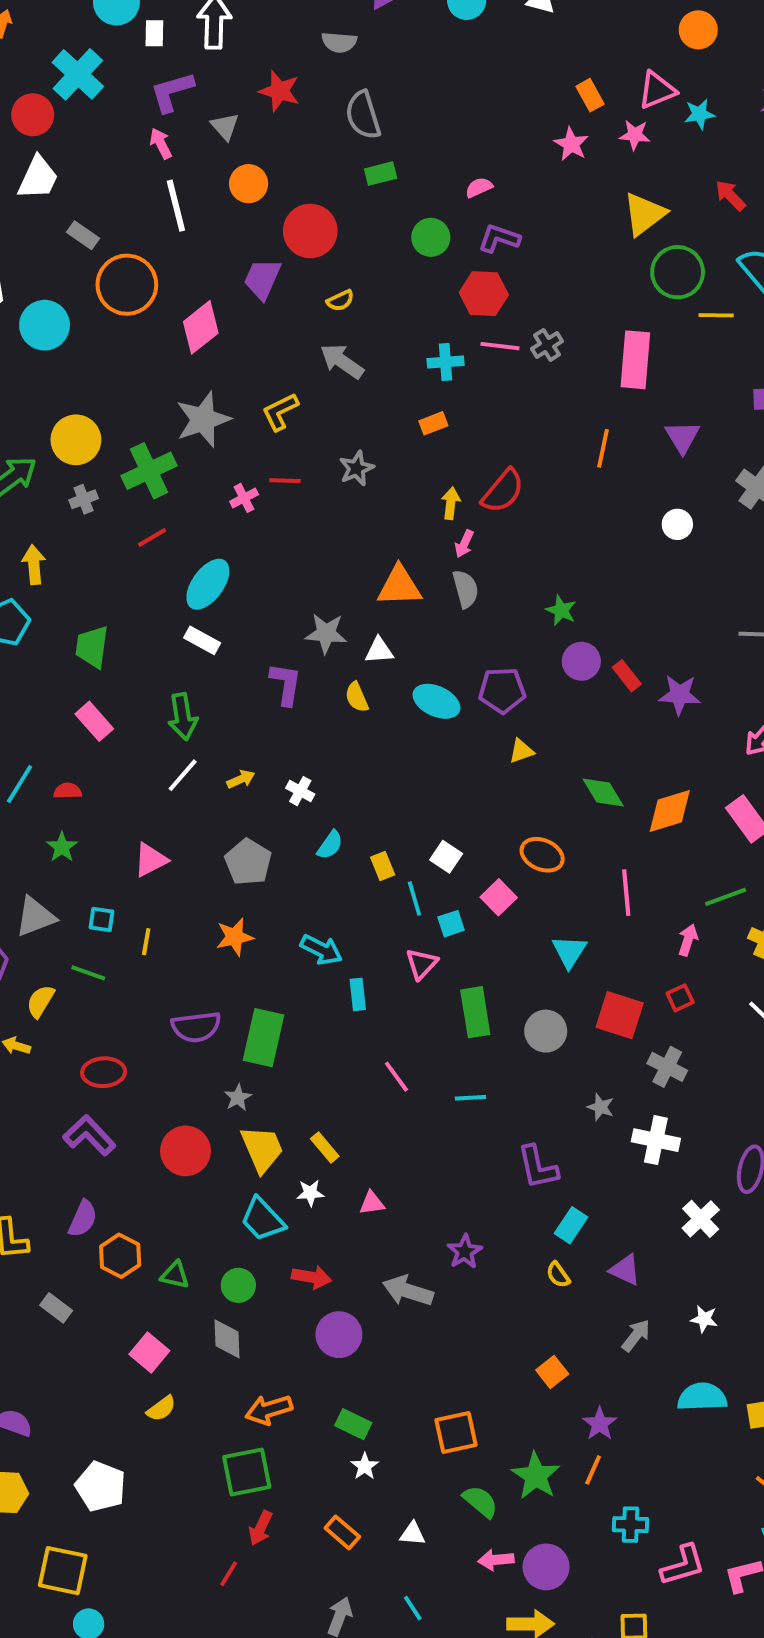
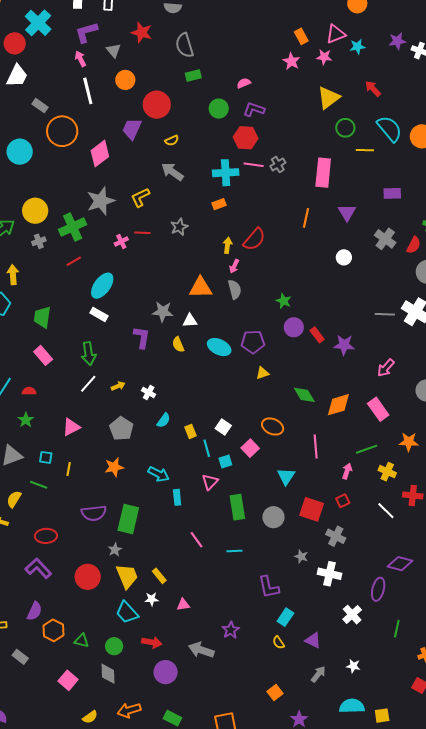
green circle: (678, 272) -> (345, 128), size x0.7
cyan cross: (446, 362) -> (226, 173), size x1.4
yellow semicircle: (161, 1409) -> (90, 717), moved

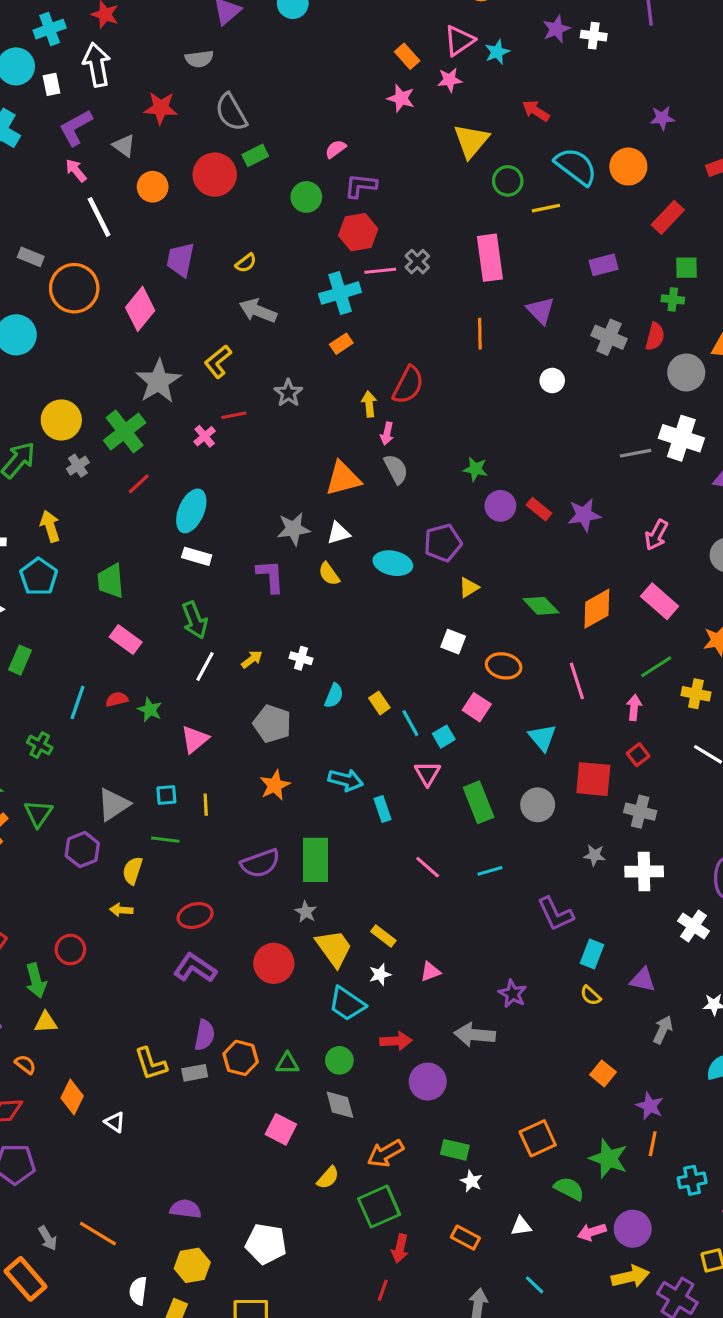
red circle: (157, 105) -> (215, 175), moved
green star: (26, 420) -> (150, 710), moved
white square: (223, 427) -> (453, 642), moved
gray rectangle: (20, 657) -> (195, 1073), moved, turned -35

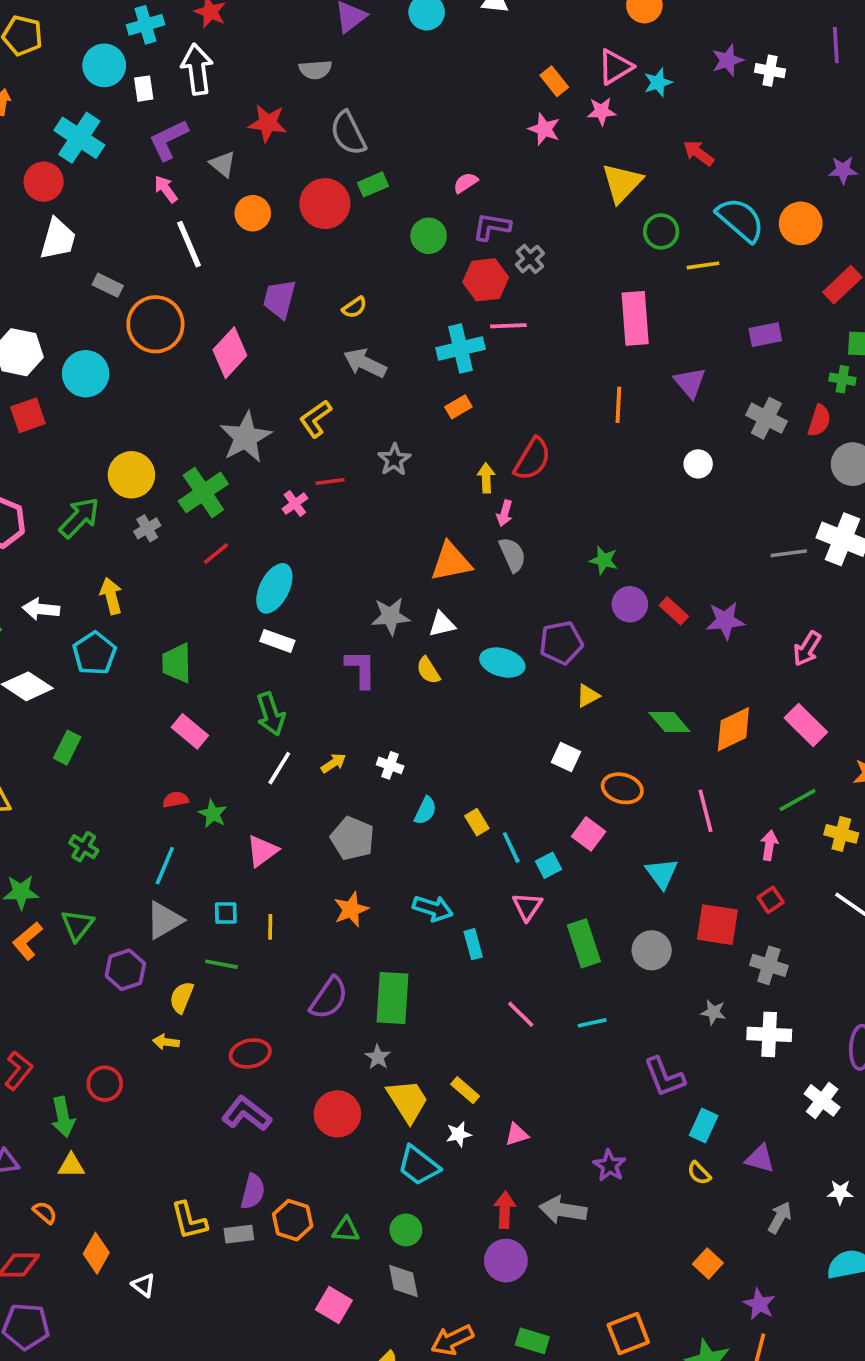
gray cross: (417, 262) -> (530, 259), moved
cyan line: (77, 702) -> (165, 866), moved
purple semicircle: (260, 863) -> (329, 998), turned -39
red arrow: (396, 1041) -> (505, 1210), moved, turned -88

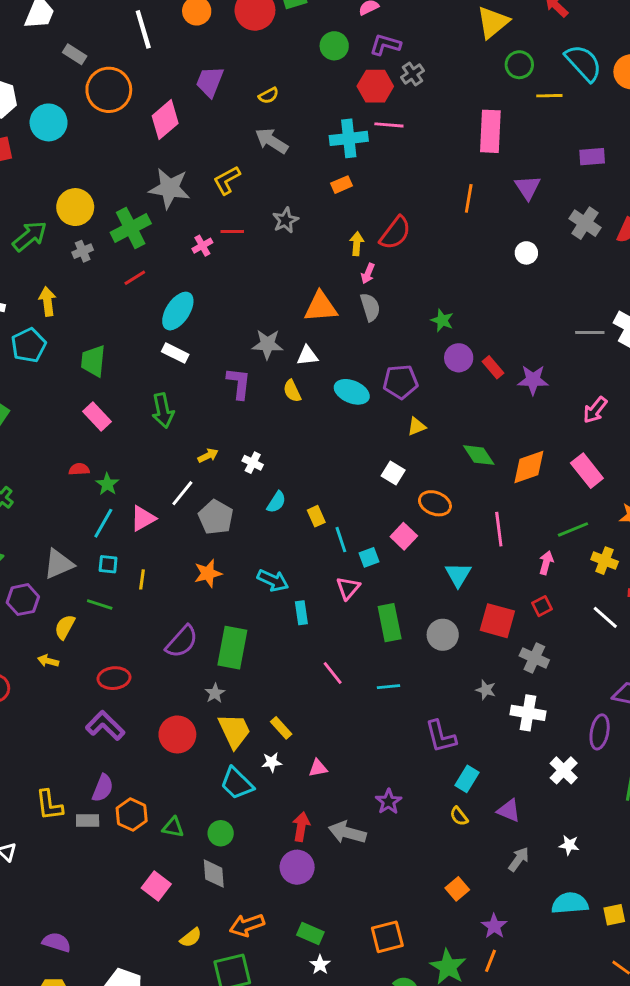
gray star: (246, 437) -> (170, 188), turned 30
white line: (279, 768) -> (182, 493), moved
cyan line: (165, 866) -> (103, 523), moved

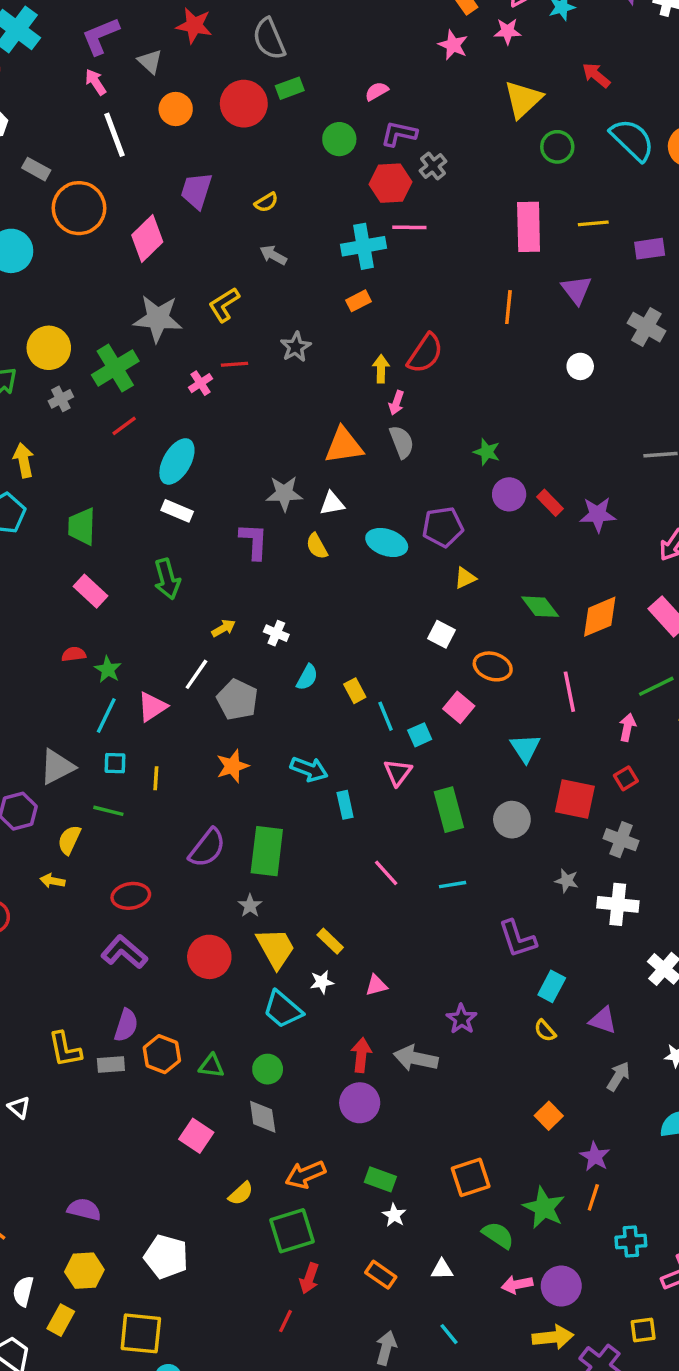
yellow line: (549, 96) -> (593, 223), moved
gray arrow: (271, 141) -> (273, 255), size x0.7

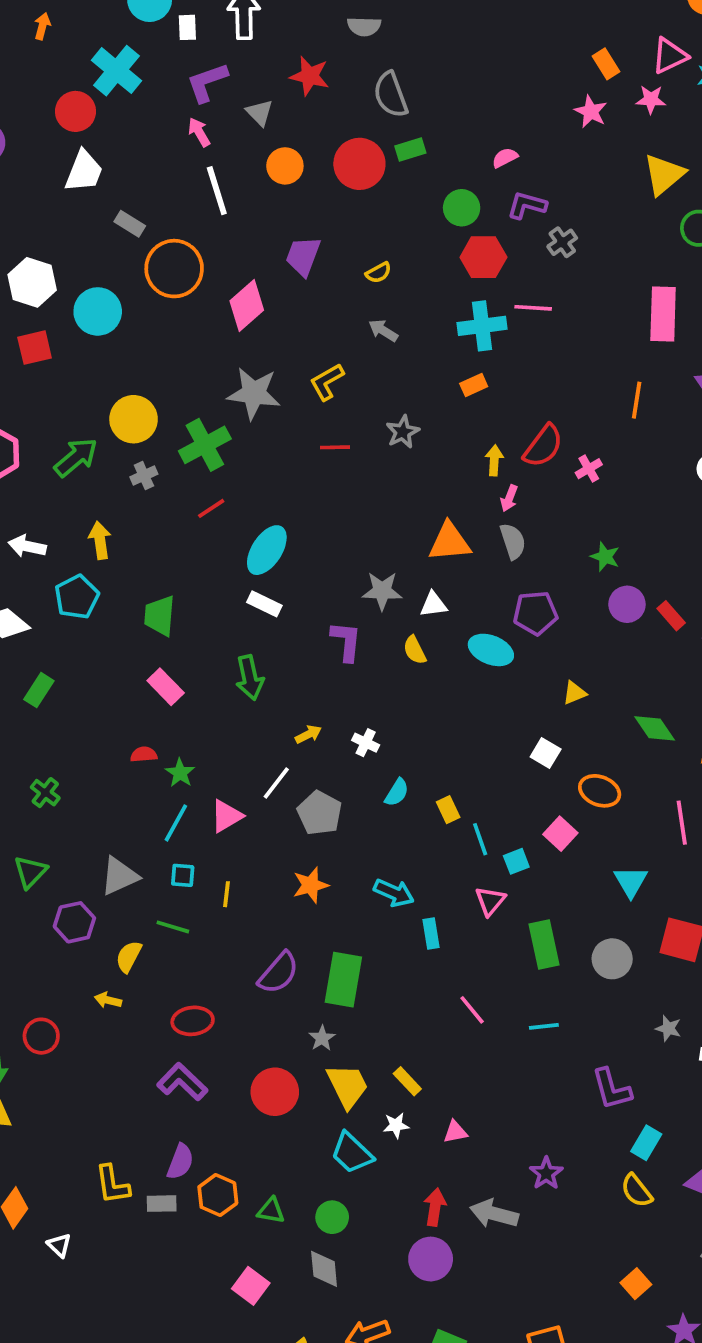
red hexagon: (391, 183) -> (483, 257), moved
pink cross: (200, 383) -> (589, 469), moved
purple pentagon: (443, 527) -> (535, 613), moved
yellow semicircle: (545, 1031) -> (637, 1191), size x1.4

